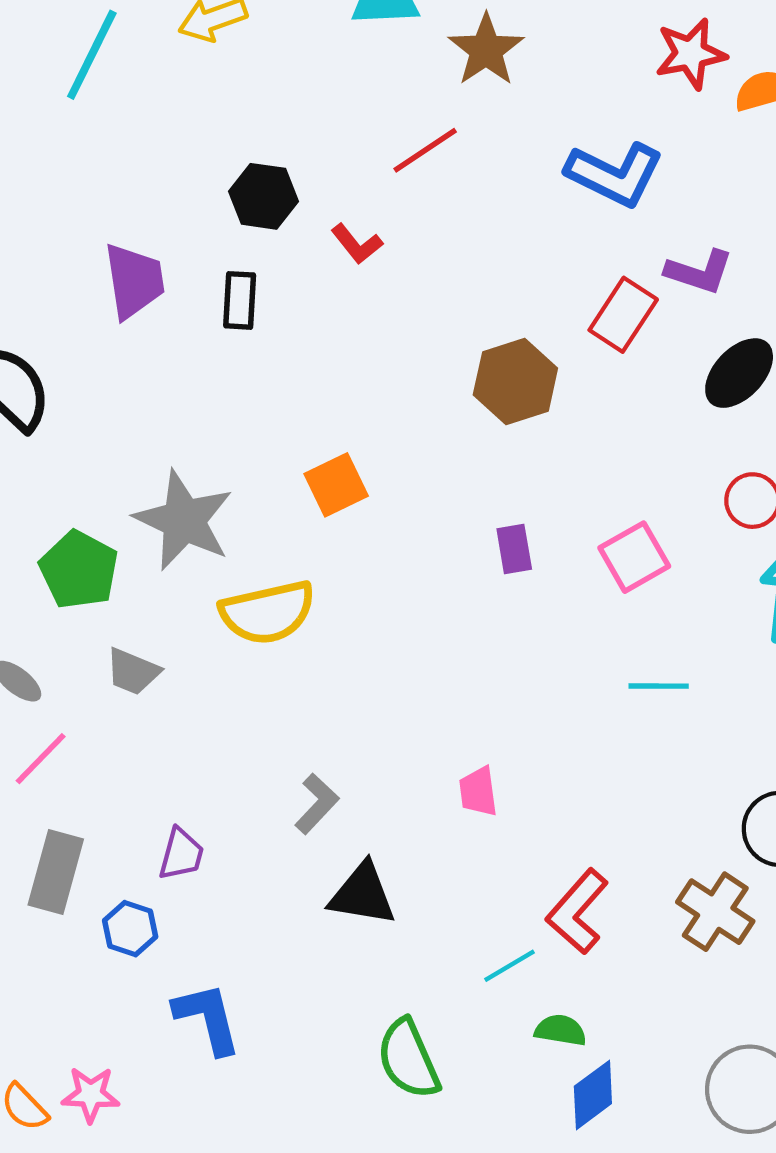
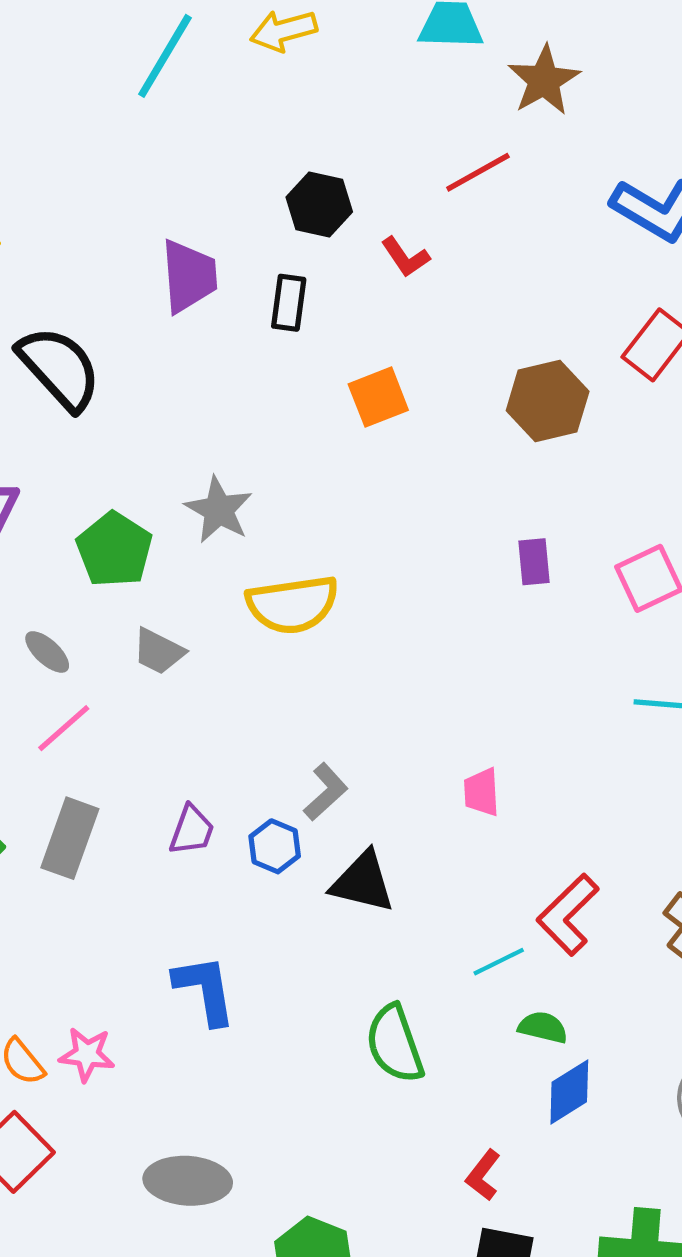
orange square: (336, 485) -> (378, 397), moved
gray star: (184, 520) -> (219, 510), size x0.7
blue hexagon: (130, 929) -> (275, 846), moved

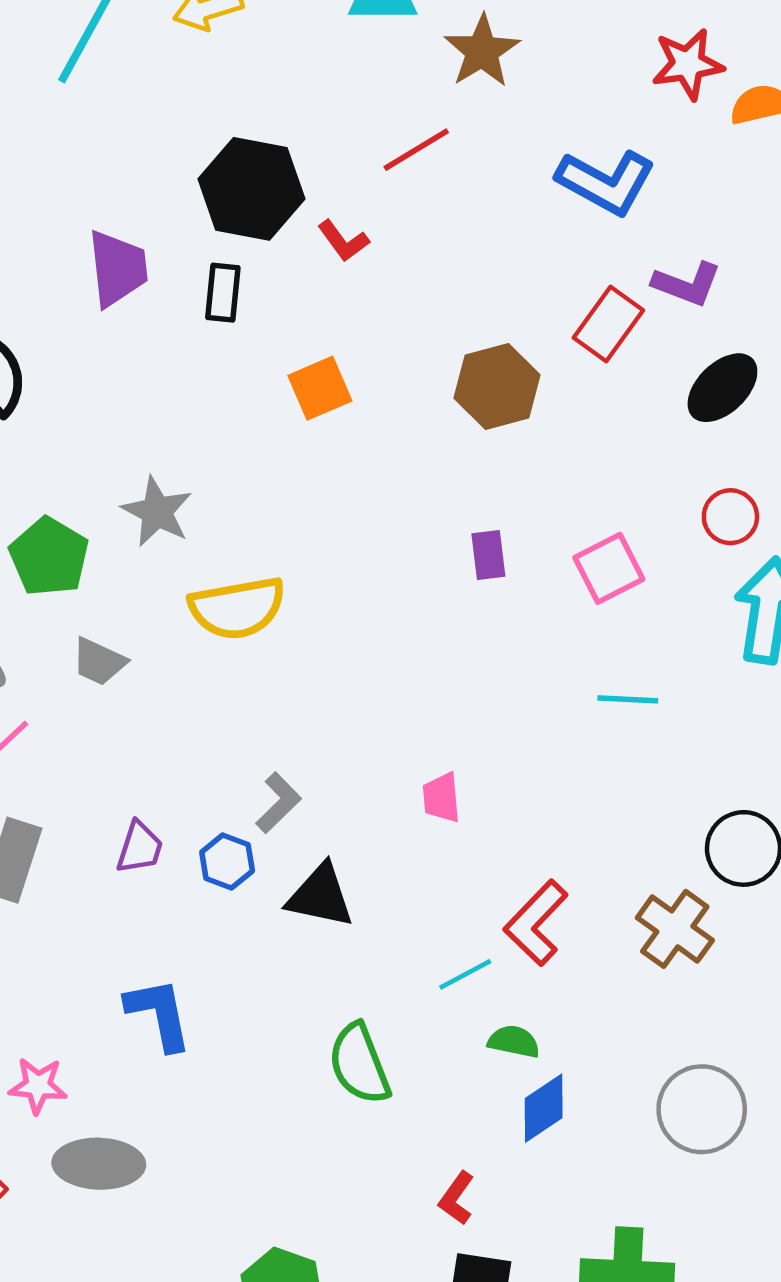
black hexagon: (319, 205) -> (251, 189), size x1.5
gray ellipse: (188, 1181) -> (99, 1164), moved

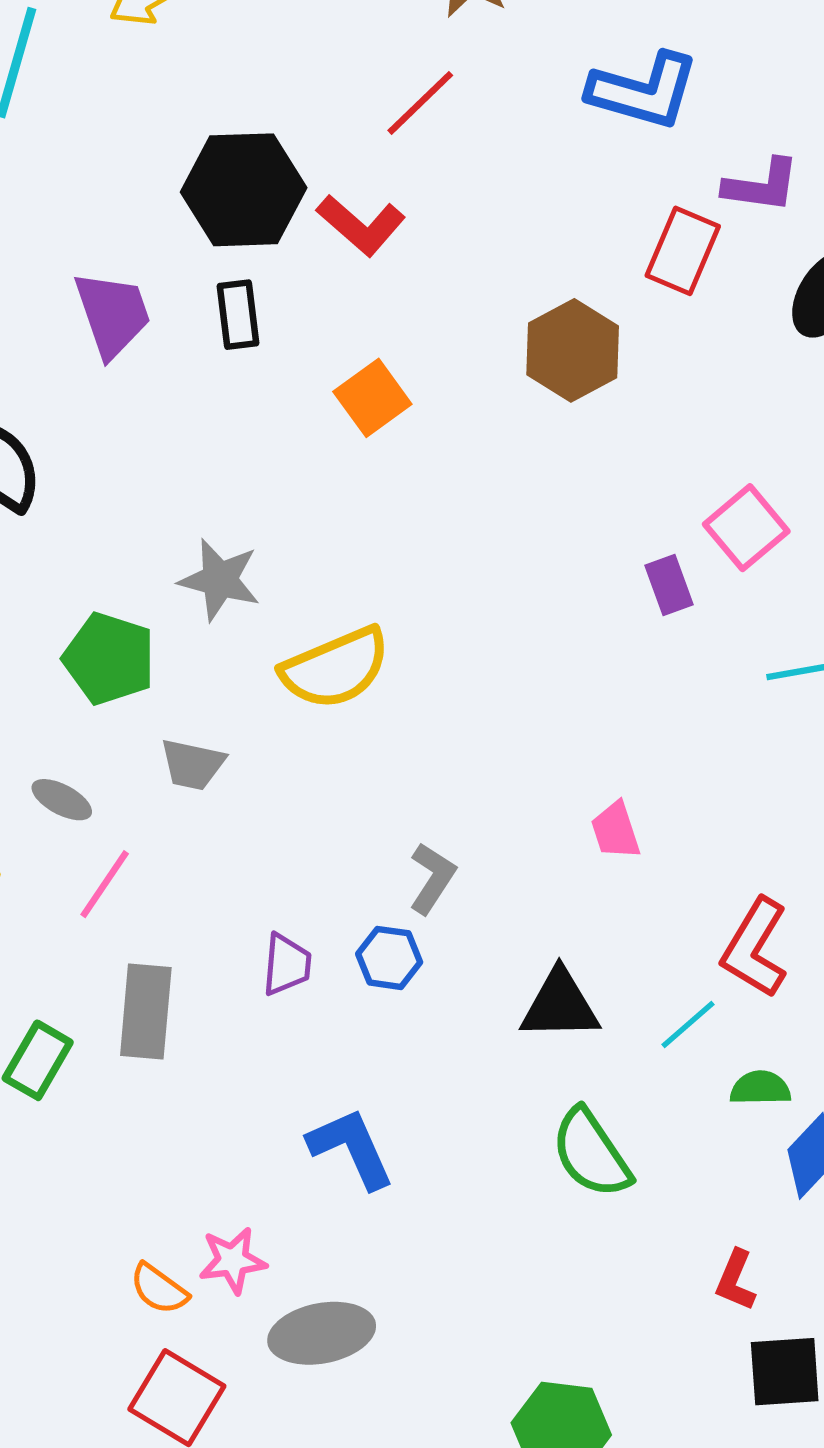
red L-shape: (343, 241) -> (361, 225), size x1.4
purple rectangle: (488, 555) -> (669, 585), moved
black triangle: (320, 896) -> (560, 1005), moved

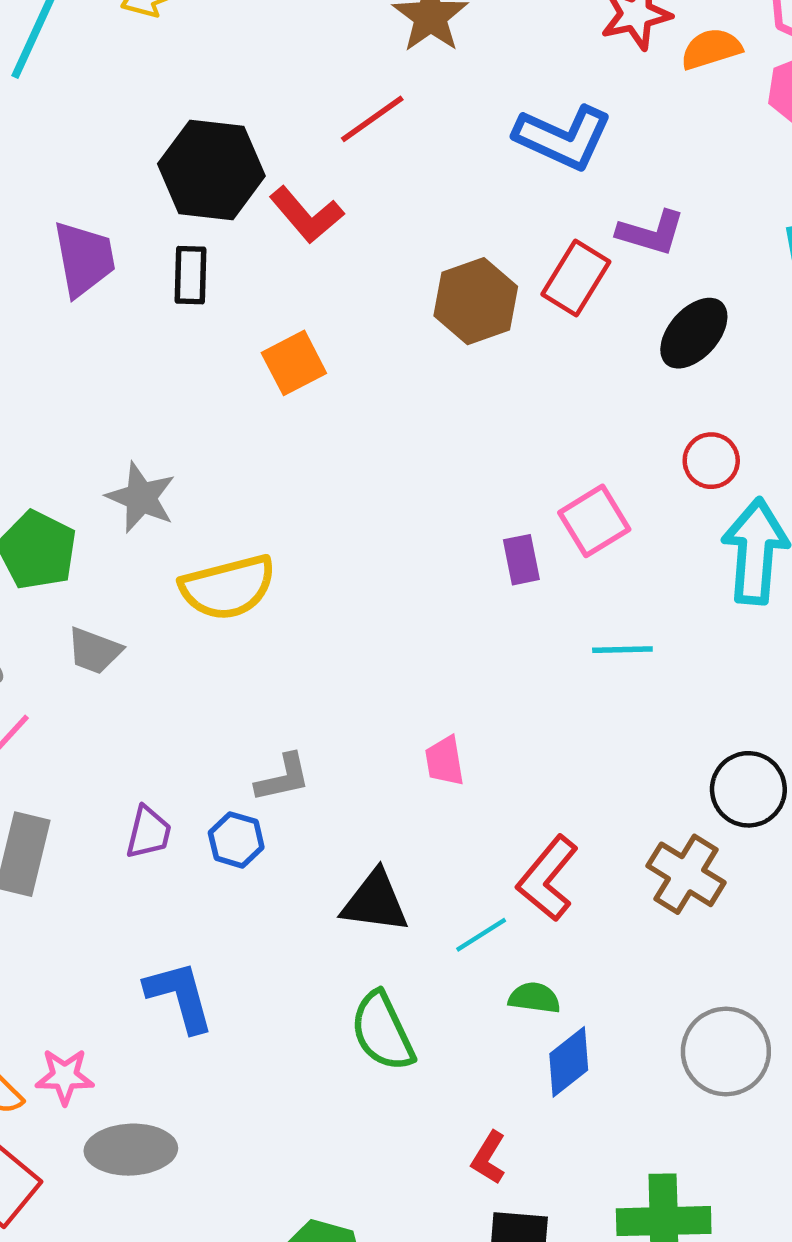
brown hexagon: (573, 350) -> (476, 301), moved
gray L-shape: (432, 878) -> (283, 778), turned 36

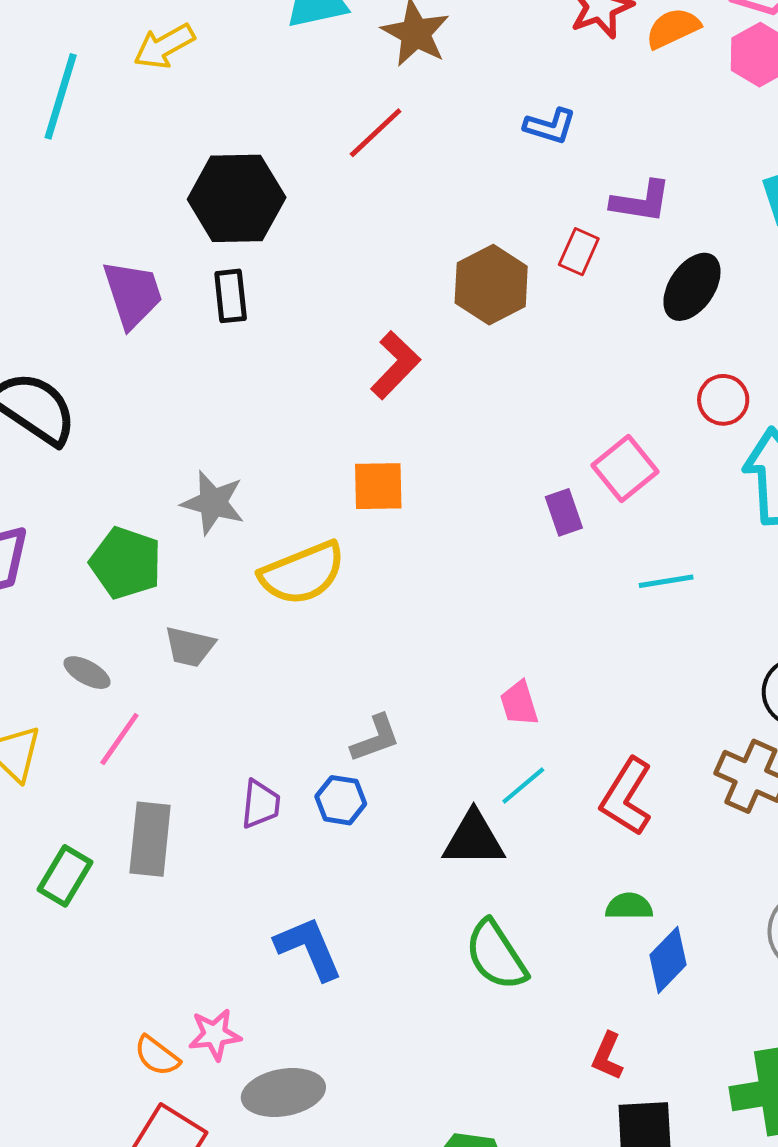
blue L-shape: (563, 137) -> (550, 126), size x0.6
red L-shape: (306, 215) -> (395, 365), moved, turned -88
red rectangle: (576, 278) -> (579, 252), size x0.7
orange square: (294, 363) -> (378, 486), moved, turned 34
cyan line: (481, 935) -> (523, 785), moved

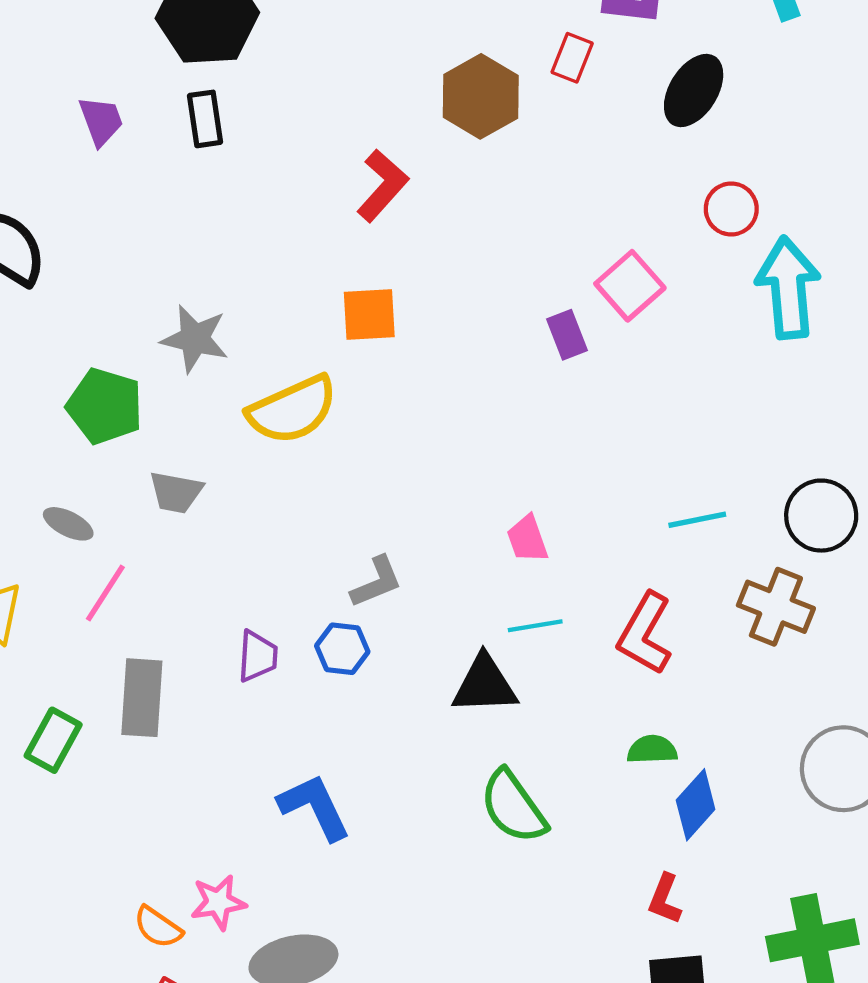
purple trapezoid: (133, 294) -> (101, 121), size x0.7
cyan line: (666, 581) -> (697, 520), moved
cyan line: (523, 785) -> (535, 626), turned 33
red L-shape: (607, 1056) -> (665, 899), moved

